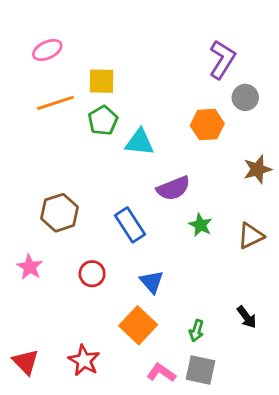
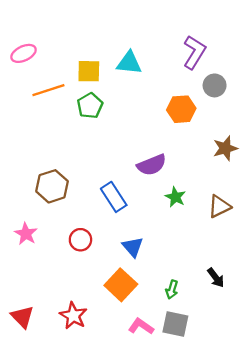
pink ellipse: (47, 50) -> (24, 53), moved
cyan triangle: (140, 142) -> (129, 63), moved

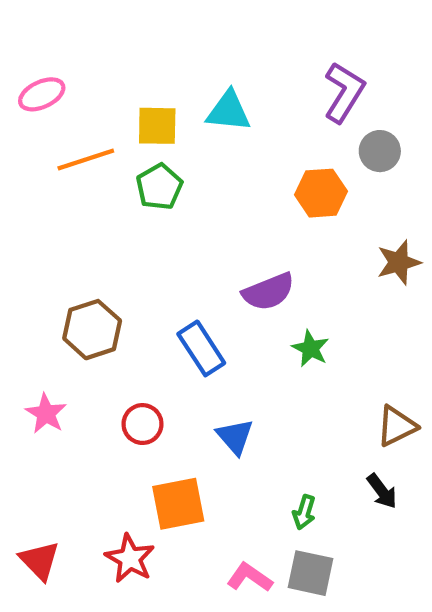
brown triangle: (219, 206) -> (397, 426), moved
orange square: (121, 285) -> (178, 504), moved, turned 36

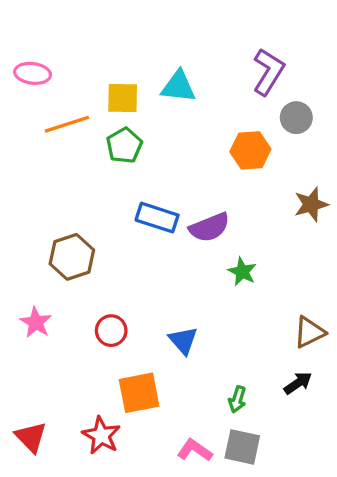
pink ellipse: (42, 94) -> (33, 73), turned 32
blue rectangle: (201, 348) -> (157, 218), moved, turned -39
black arrow: (382, 491) -> (298, 383), turned -88

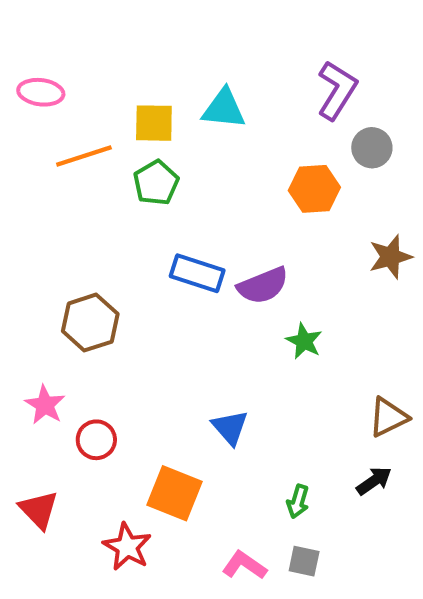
red circle: (111, 331) -> (96, 440), moved
orange square: (139, 393) -> (174, 493), turned 33
red triangle: (31, 437) -> (39, 510), moved
gray square: (242, 447) -> (304, 561), size x0.7

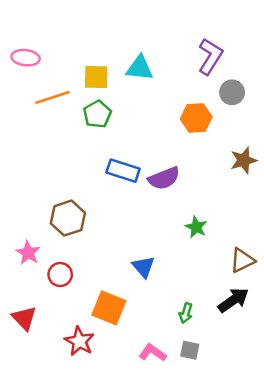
brown hexagon: (90, 323) -> (68, 218), moved
green star: (304, 341) -> (196, 227), moved
black arrow: (374, 481) -> (233, 300), size x1.4

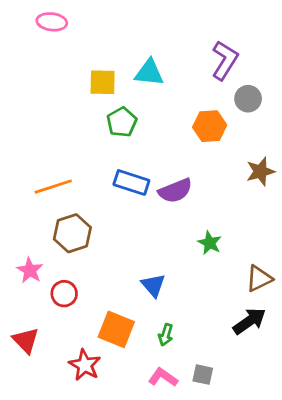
pink ellipse: (26, 58) -> (52, 22), moved
orange line: (52, 97) -> (53, 187), moved
green pentagon: (97, 114) -> (122, 122), moved
green arrow: (186, 313) -> (166, 335), moved

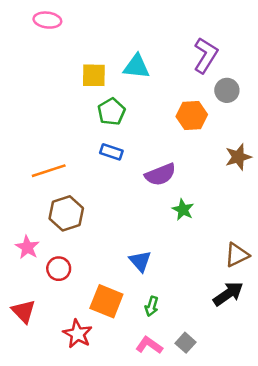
blue rectangle: (131, 182) -> (111, 152), moved, size x0.7
green star: (210, 243) -> (183, 210), moved
gray square: (203, 375) -> (185, 343), turned 30

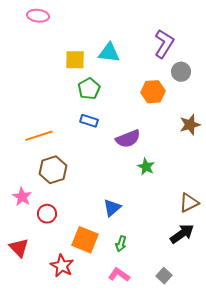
blue triangle: (140, 261) -> (112, 208), turned 30
gray square: (185, 343) -> (164, 276), moved

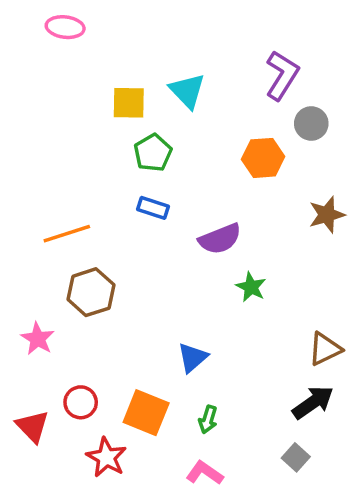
cyan triangle: (109, 53) -> (187, 91), turned 40
red circle: (47, 214) -> (81, 402), moved
gray square: (164, 276) -> (296, 457), moved

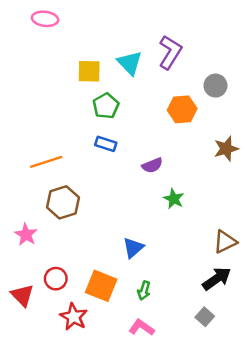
purple L-shape: (282, 75) -> (170, 52), moved
purple semicircle: (220, 239) -> (152, 165), size x0.7

